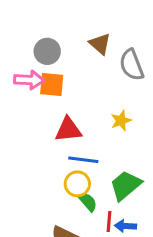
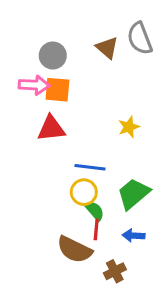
gray semicircle: (132, 65) -> (140, 38), moved
red triangle: (68, 130) -> (51, 128), moved
red line: (109, 221) -> (96, 229), moved

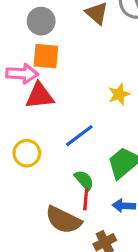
pink arrow: (34, 85) -> (22, 74), moved
blue line: (90, 167) -> (79, 136), turned -44
yellow circle: (84, 192) -> (27, 153), moved

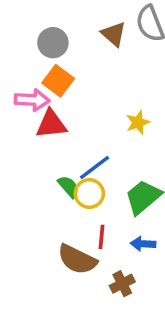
orange square: (46, 56) -> (58, 81), turned 32
yellow circle: (27, 153) -> (89, 194), moved
green semicircle: (84, 180) -> (69, 187), moved

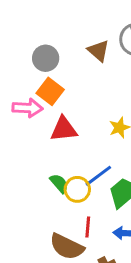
red triangle: (51, 124) -> (64, 129), moved
blue line: (95, 168) -> (98, 176), moved

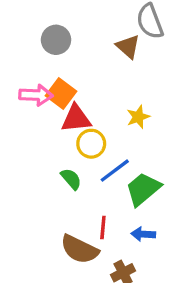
brown triangle: (98, 51) -> (128, 46), moved
orange square: (50, 91) -> (61, 93), moved
yellow circle: (77, 189) -> (91, 144), moved

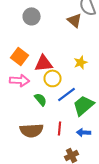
orange square: (61, 93) -> (20, 56), moved
pink arrow: (36, 95) -> (20, 80), moved
brown semicircle: (79, 249) -> (32, 130), moved, turned -30

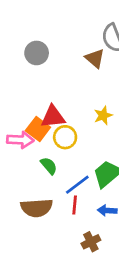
orange square: (20, 56) -> (38, 129), moved
blue line: (67, 94) -> (77, 185), moved

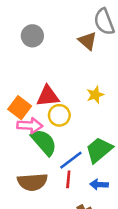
orange square: (38, 129) -> (20, 108), moved
pink arrow: (20, 140) -> (30, 126), moved
green semicircle: (49, 166) -> (44, 142), size x1.6

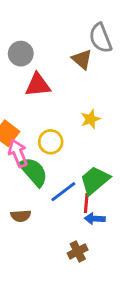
red triangle: (48, 96) -> (38, 85), moved
pink arrow: (30, 126) -> (18, 153), turned -115
red line: (68, 179) -> (86, 203), moved
brown semicircle: (32, 182) -> (21, 216), size x0.6

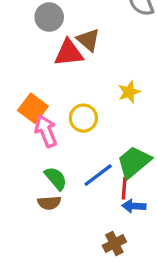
brown triangle: (82, 59) -> (88, 40), moved
green semicircle: (34, 172) -> (56, 178), moved, size x0.7

